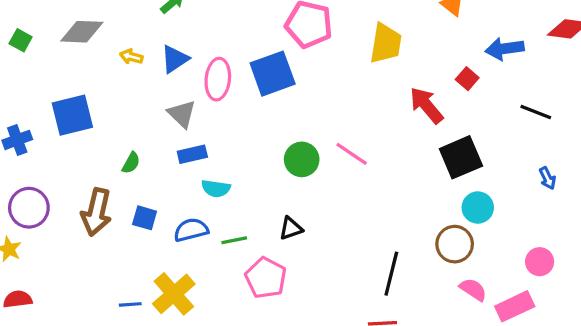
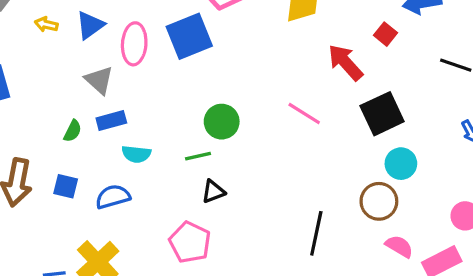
pink line: (352, 154) -> (304, 114), moved
green semicircle: (131, 163) -> (73, 131), moved
green line: (234, 240) -> (198, 156), moved

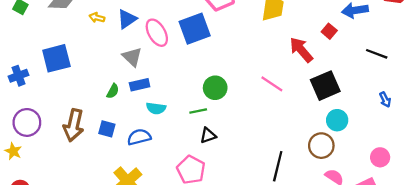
pink ellipse: (134, 44) -> (157, 33), turned -36

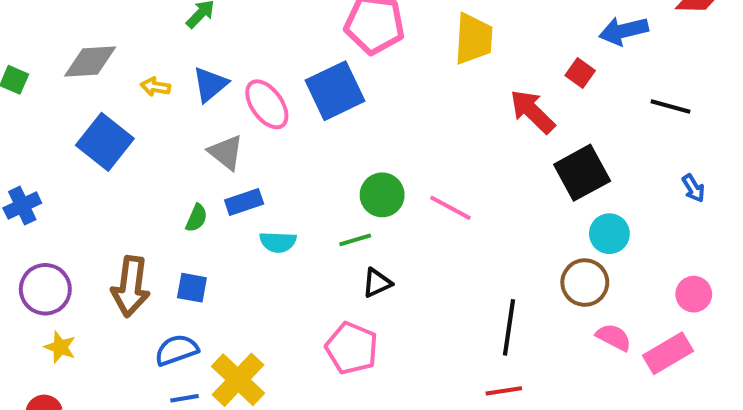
blue square: (56, 58) -> (105, 142), moved, turned -32
pink line: (272, 84) -> (450, 208), moved
blue semicircle: (139, 137) -> (177, 350), moved
yellow star: (13, 151) -> (60, 347), moved

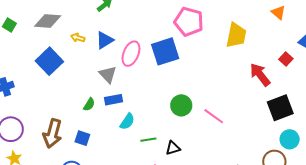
pink ellipse: (267, 104) -> (131, 54), turned 50
green line: (355, 240) -> (148, 140), moved
cyan semicircle: (278, 242) -> (127, 122), turned -66

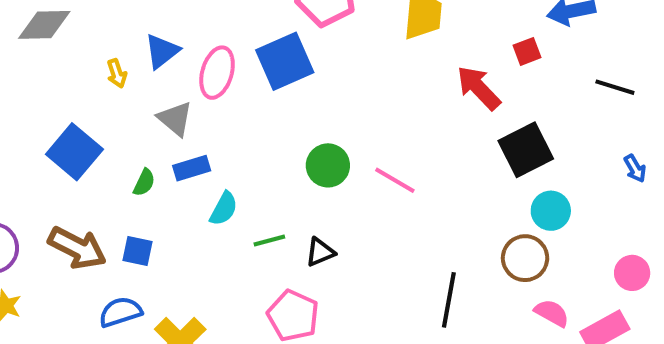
yellow arrow: (78, 38) -> (117, 73), moved, turned -120
red square: (286, 59) -> (527, 51), turned 32
blue square: (49, 61) -> (74, 152), moved
brown arrow: (53, 133) -> (77, 248), turned -72

